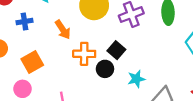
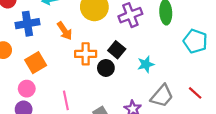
blue cross: (24, 22) -> (27, 24), size x1.5
cyan star: (136, 79) -> (146, 64), moved

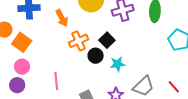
orange cross: (86, 54) -> (79, 41), turned -30
orange square: (36, 63) -> (22, 42), moved, turned -30
cyan star: (146, 64) -> (117, 64), moved

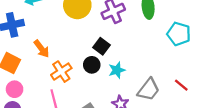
orange arrow: (62, 18) -> (42, 49), moved
orange cross: (79, 41) -> (61, 72), moved

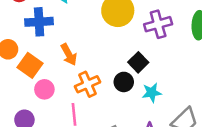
pink circle: (15, 89) -> (44, 89), moved

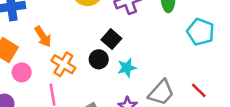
orange cross: (87, 84) -> (63, 64), turned -30

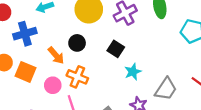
black circle: (99, 59) -> (77, 43), moved
pink circle: (22, 72) -> (53, 85), moved

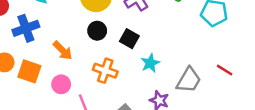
black circle: (77, 43) -> (97, 31), moved
orange cross: (77, 77) -> (105, 71), moved

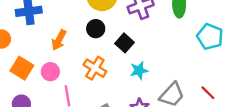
orange arrow: (63, 51) -> (59, 40), turned 60
orange square: (29, 71) -> (22, 68), moved

